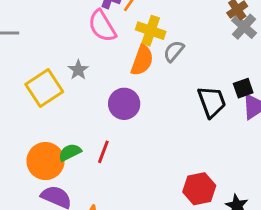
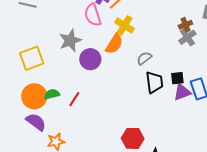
gray semicircle: (174, 51) -> (144, 58), moved
gray star: (78, 70) -> (70, 41), size x1.6
yellow square: (44, 88) -> (32, 58), moved
purple circle: (124, 104) -> (90, 59), moved

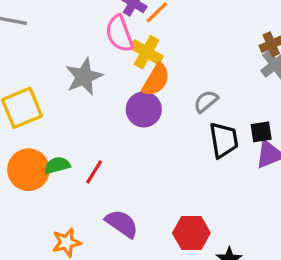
yellow cross: (124, 25) -> (147, 52), moved
purple circle: (90, 59) -> (144, 109), moved
purple semicircle: (36, 122) -> (122, 224), moved

